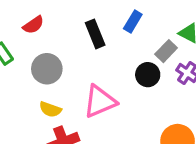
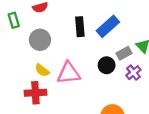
blue rectangle: (133, 22) -> (108, 26), size x1.5
yellow semicircle: (50, 109) -> (42, 70), moved

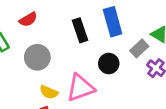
blue rectangle: (108, 26) -> (113, 22), turned -50
black circle: (107, 65) -> (109, 63), moved

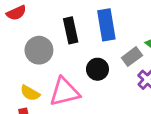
gray circle: (37, 57) -> (39, 50), moved

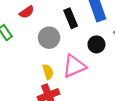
yellow semicircle: (30, 93) -> (48, 72), turned -128

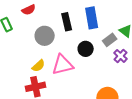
yellow semicircle: (48, 72) -> (39, 66), turned 56

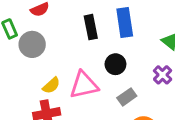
gray circle: (45, 36) -> (32, 44), moved
gray rectangle: (110, 40) -> (127, 97), moved

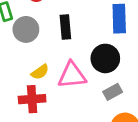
black rectangle: (91, 27) -> (65, 27), moved
black circle: (115, 64) -> (105, 58), size x1.4

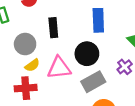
gray circle: (26, 29) -> (25, 44), moved
gray rectangle: (113, 92) -> (93, 82), size x1.5

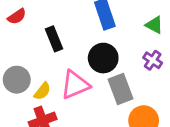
gray circle: (25, 44) -> (17, 80), moved
gray rectangle: (93, 82) -> (121, 89), turned -65

